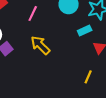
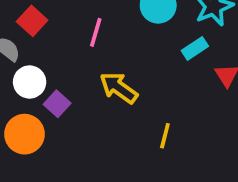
yellow line: (88, 77) -> (165, 136), moved

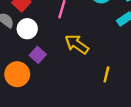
white circle: (30, 82) -> (27, 29), moved

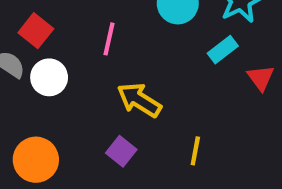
purple square: (38, 55) -> (121, 151), moved

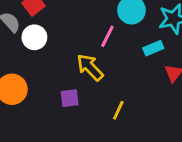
pink line: (109, 39) -> (107, 36), moved
purple square: (121, 151) -> (70, 98), turned 30

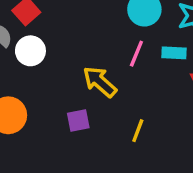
pink line: (107, 36) -> (136, 54), moved
cyan rectangle: (153, 48) -> (174, 53), turned 30

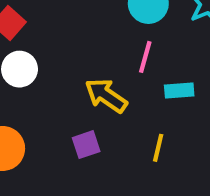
cyan rectangle: (174, 53) -> (179, 91), moved

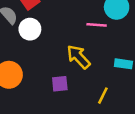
pink line: (145, 57) -> (97, 25), moved, turned 66

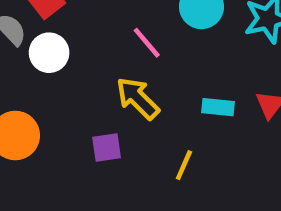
pink line: (97, 25) -> (147, 43), moved, turned 48

